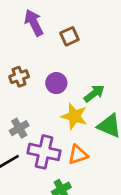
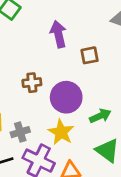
purple circle: (56, 83) -> (66, 97), size x1.5
yellow star: (74, 116) -> (61, 132), moved

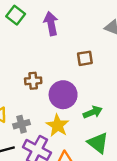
purple arrow: (58, 34) -> (51, 24), moved

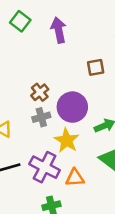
brown cross: (33, 81) -> (40, 92), turned -35
gray cross: (21, 124) -> (41, 117), moved

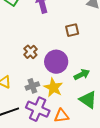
gray cross: (41, 117) -> (32, 86), moved

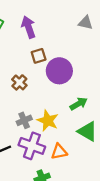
brown square: (72, 30) -> (39, 56), moved
purple circle: (56, 62) -> (59, 71), moved

